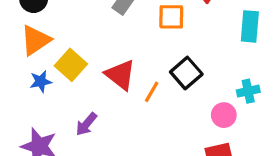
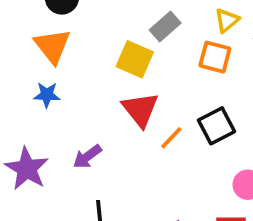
orange triangle: (36, 40) -> (52, 46), turned -48
yellow square: (71, 65) -> (135, 59), moved, turned -32

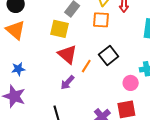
blue star: (47, 95) -> (18, 69), moved
purple arrow: (87, 157) -> (67, 82), moved

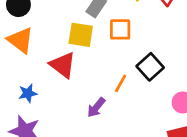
orange square: (101, 20) -> (120, 29), moved
red triangle: (67, 54) -> (63, 65), moved

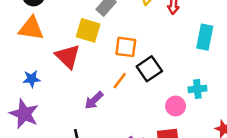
orange square: (120, 29) -> (126, 47), moved
orange triangle: (21, 40) -> (31, 28), turned -36

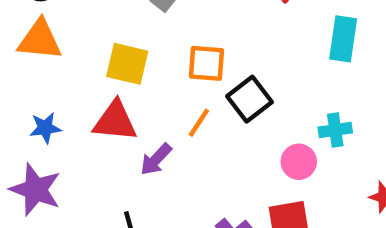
yellow square: (88, 30) -> (127, 64), moved
red triangle: (68, 57) -> (115, 121), moved, turned -36

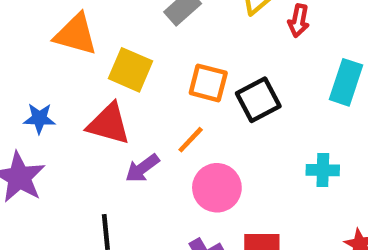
orange triangle: (40, 40) -> (76, 34), moved
black square: (250, 99) -> (258, 100), moved
pink circle: (299, 162) -> (217, 188), moved, size x1.4

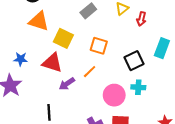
black square: (258, 100) -> (134, 61), moved
cyan cross: (323, 170) -> (138, 87), moved
pink circle: (217, 188) -> (114, 95), moved

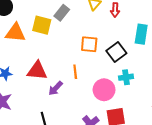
yellow square: (63, 38) -> (42, 25), moved
orange square: (99, 46) -> (89, 44), moved
orange line: (90, 72) -> (75, 72), turned -40

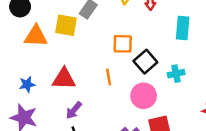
black square: (116, 52) -> (145, 62), moved
cyan cross: (126, 77) -> (176, 74), moved
purple arrow: (56, 88) -> (74, 110), moved

